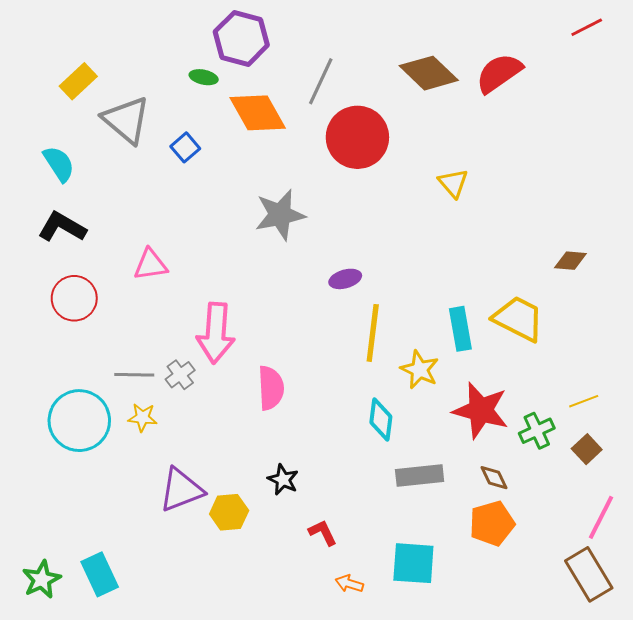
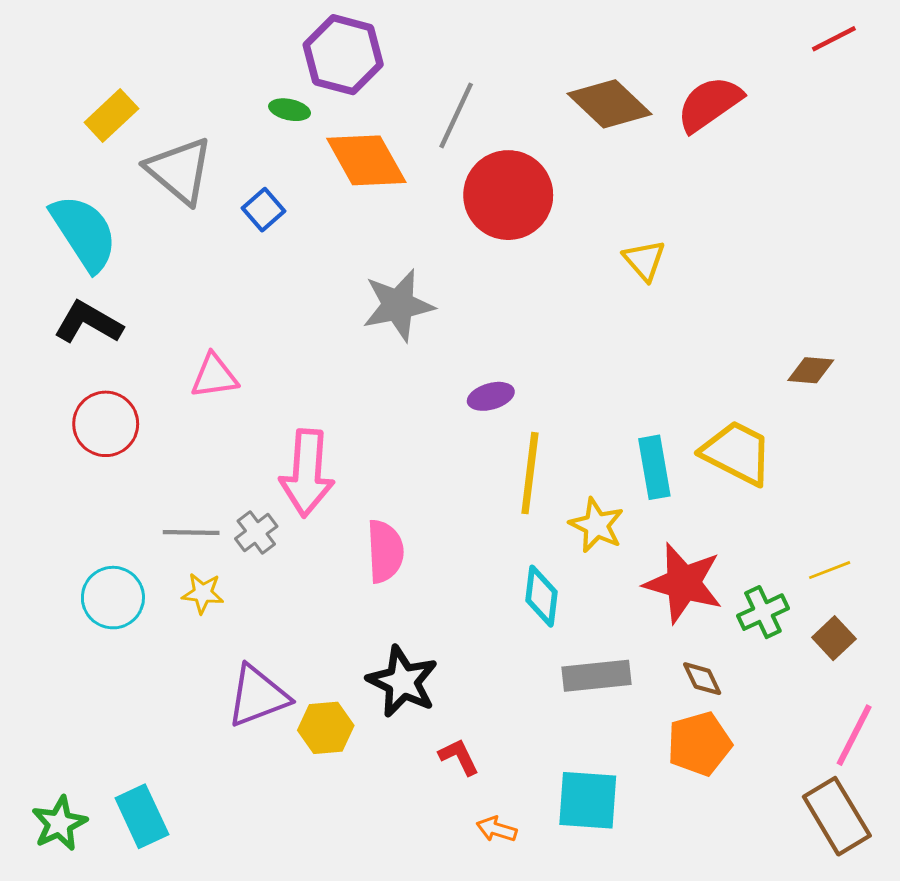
cyan semicircle: (59, 164) -> (84, 233), size x1.5
cyan circle: (79, 421) -> (113, 598), size x0.7
black star: (283, 480) -> (402, 682), size x1.6

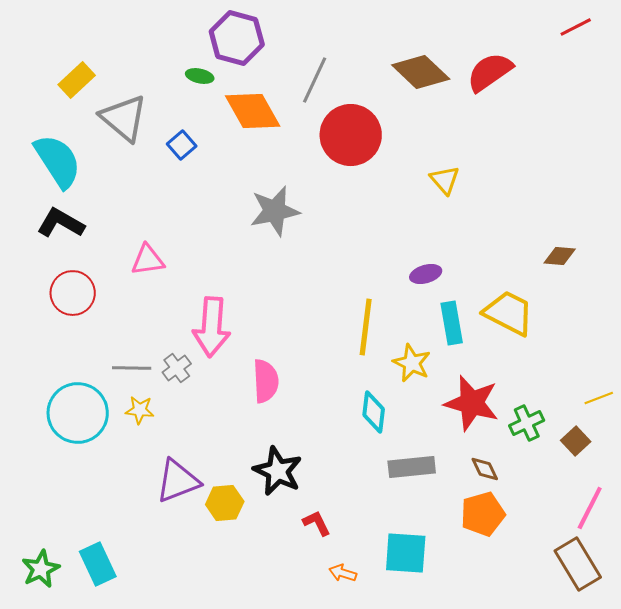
purple ellipse: (491, 396) -> (426, 274), moved
yellow line: (830, 570) -> (599, 398), moved
cyan circle: (113, 598) -> (78, 413), size x1.4

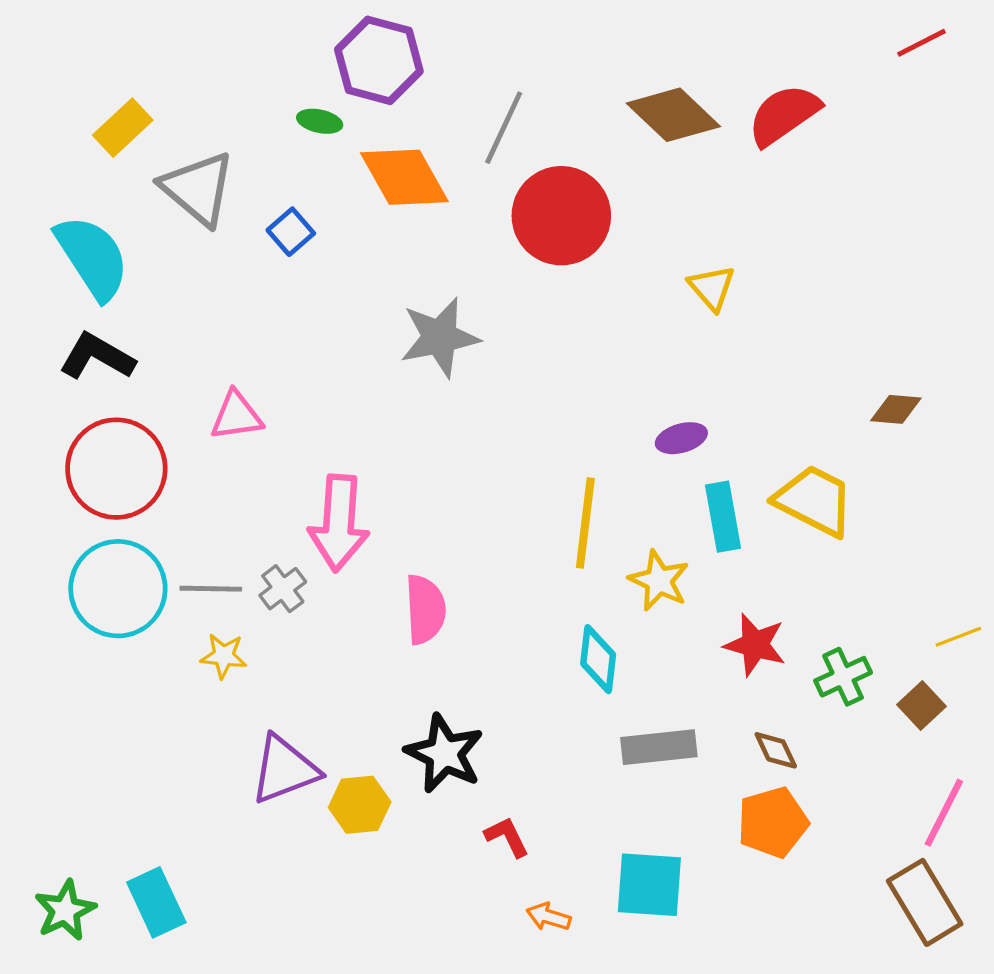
red circle: (73, 293) -> (116, 469), size x1.4
red star: (472, 403) -> (755, 645), size x0.7
cyan circle: (78, 413) -> (118, 589), moved

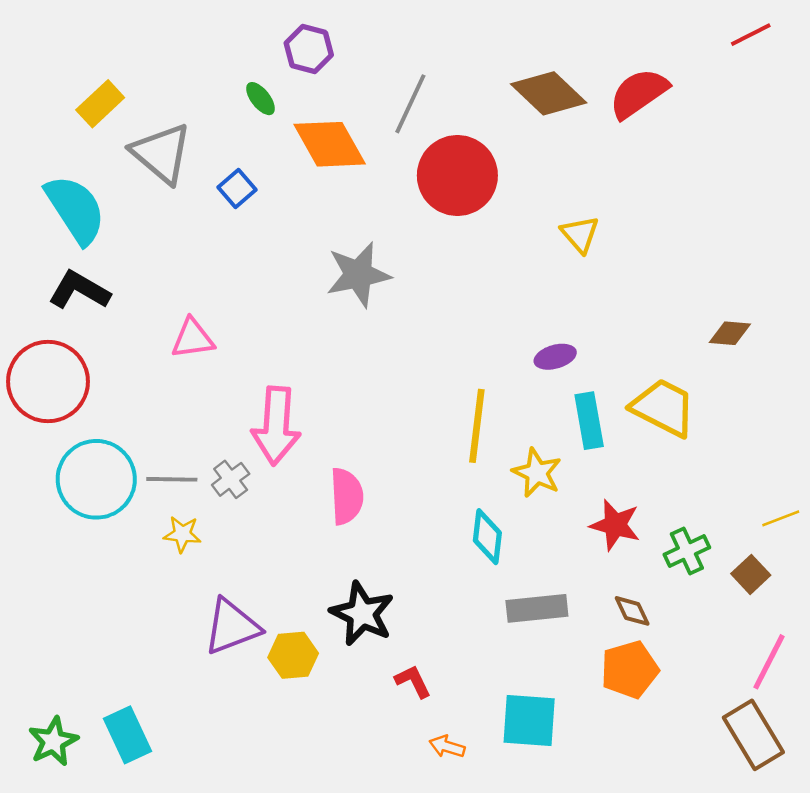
purple hexagon: (379, 60) -> (309, 49), size x0.7
green ellipse: (320, 121) -> (261, 99), turned 40
red circle: (116, 469) -> (48, 382), moved

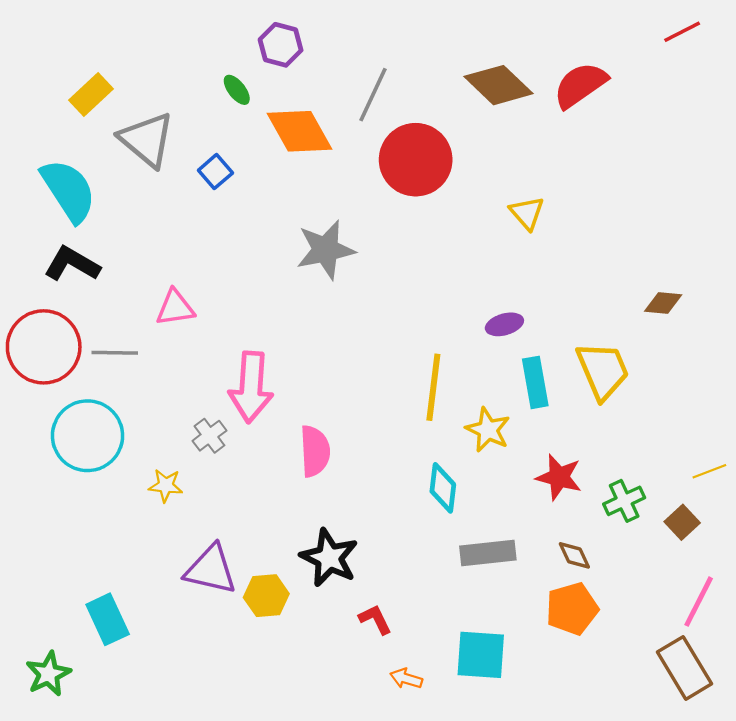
yellow trapezoid: (663, 408) -> (603, 371), turned 40
gray line: (172, 479) -> (115, 353), moved
purple triangle: (232, 627) -> (211, 570), turned 34
cyan rectangle: (128, 735) -> (108, 619), moved

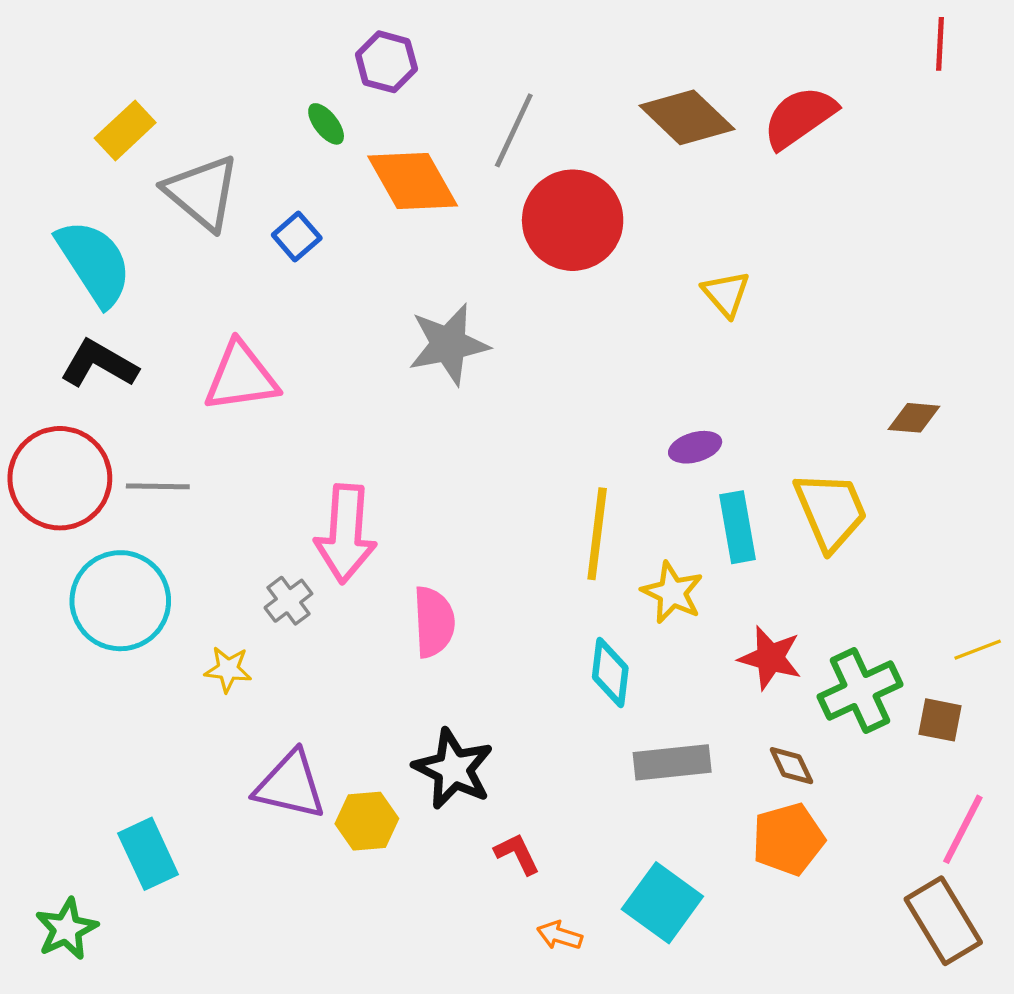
red line: (682, 32) -> (940, 44), turned -60
pink triangle: (175, 308) -> (241, 377), moved, size x1.4
green cross: (624, 501) -> (860, 690), size x1.4
brown square: (682, 522) -> (940, 720), turned -36
cyan square: (481, 655) -> (662, 903), turned 32

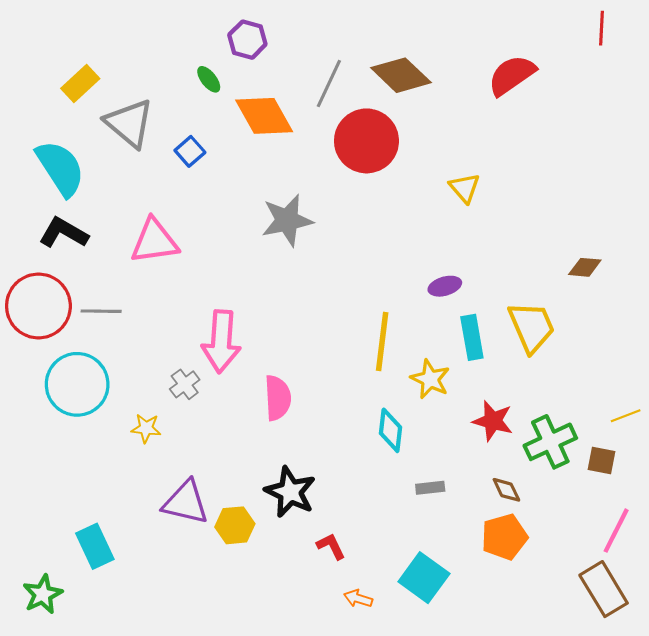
brown diamond: (687, 117) -> (401, 75), moved
gray rectangle: (672, 762) -> (430, 488), size x0.6

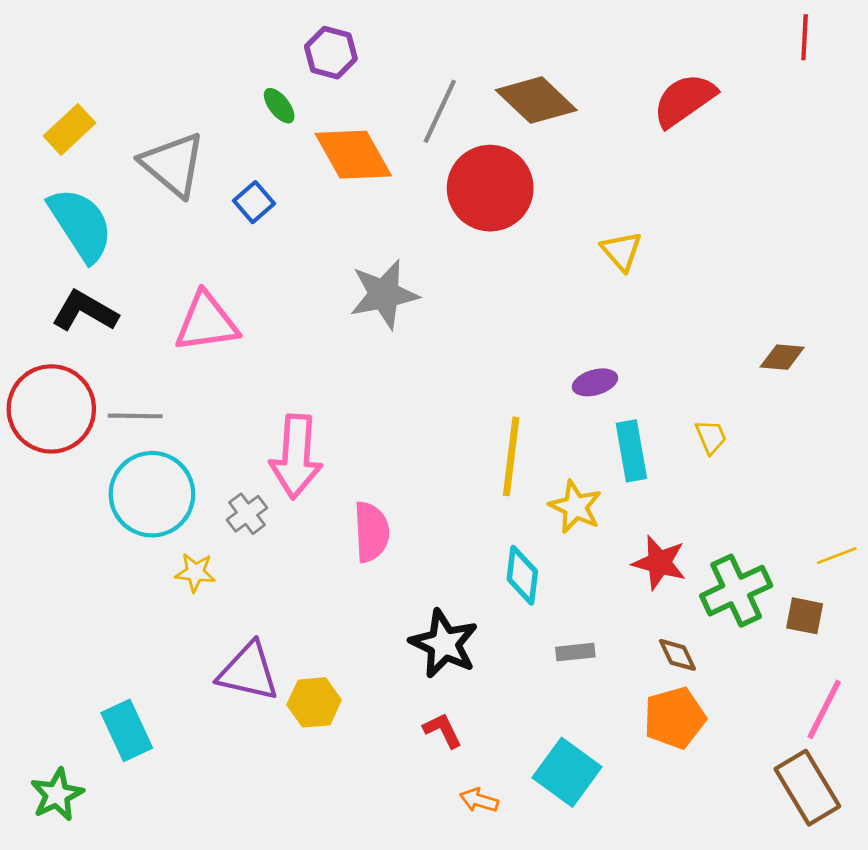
yellow rectangle: (80, 83) -> (70, 129), moved
yellow trapezoid: (532, 327) -> (711, 437), size x0.5
cyan circle: (77, 384) -> (152, 494), moved
black star: (290, 492) -> (444, 644), moved

